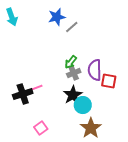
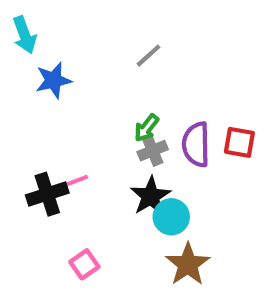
blue star: (57, 17) -> (53, 80), moved
red square: (109, 81) -> (239, 142), moved

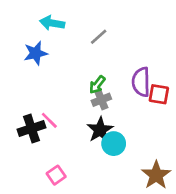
cyan arrow: (24, 35) -> (52, 23), moved, turned 120
purple semicircle: (196, 144) -> (141, 82), moved
pink line: (74, 182) -> (49, 120), turned 66
brown star: (188, 264) -> (156, 175), moved

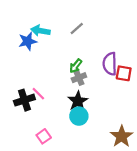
cyan arrow: (52, 23) -> (40, 31), moved
cyan circle: (114, 144) -> (79, 116), moved

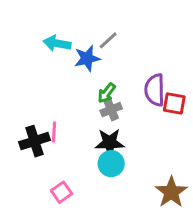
blue star: (28, 41) -> (87, 58), moved
pink line: (38, 94) -> (54, 132), turned 48
black star: (78, 101) -> (110, 143), turned 30

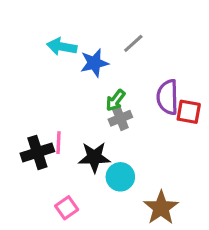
gray line: (108, 40) -> (133, 43), moved
black star: (110, 143) -> (94, 157), moved
brown star: (171, 192) -> (161, 208), moved

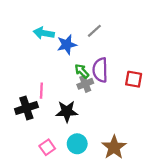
purple semicircle: (168, 97) -> (100, 70), moved
green arrow: (115, 100) -> (82, 71), turned 98
pink line: (59, 143) -> (41, 91), moved
cyan circle: (120, 177) -> (77, 144), moved

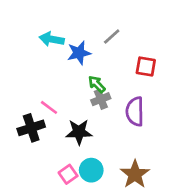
purple semicircle: (100, 70) -> (135, 112), moved
red square: (134, 79) -> (146, 66), moved
pink line: (41, 91) -> (49, 107), turned -56
pink square: (47, 147) -> (68, 174), moved

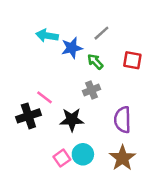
green arrow: (97, 84) -> (95, 62), moved
purple semicircle: (135, 112) -> (122, 120), moved

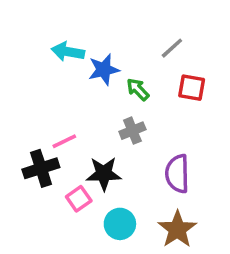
gray line: (101, 33) -> (172, 48), moved
pink line: (45, 97) -> (64, 141), turned -63
pink square: (62, 158) -> (79, 199), moved

